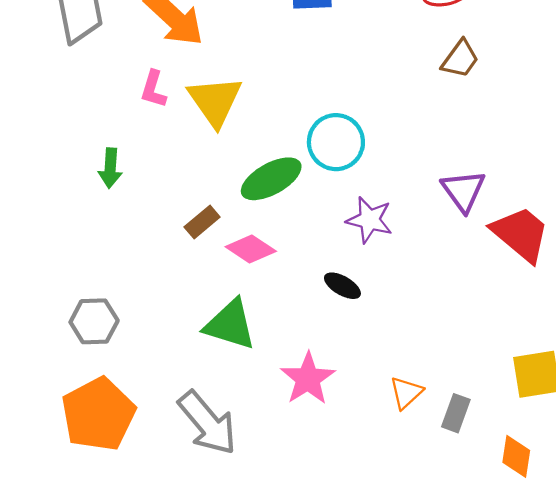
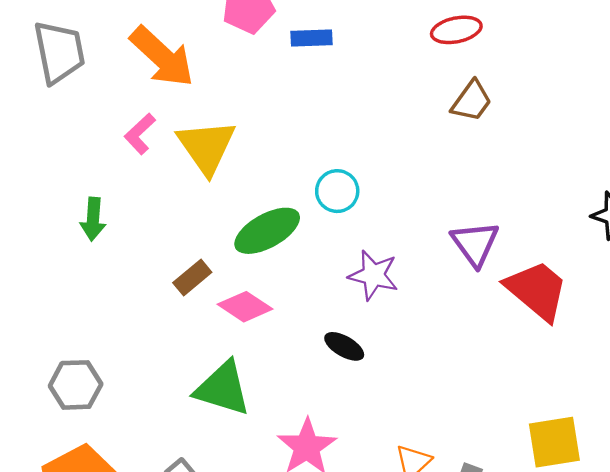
pink L-shape: (153, 89) -> (140, 134), turned 30
cyan circle: (336, 142) -> (337, 191), size x0.7

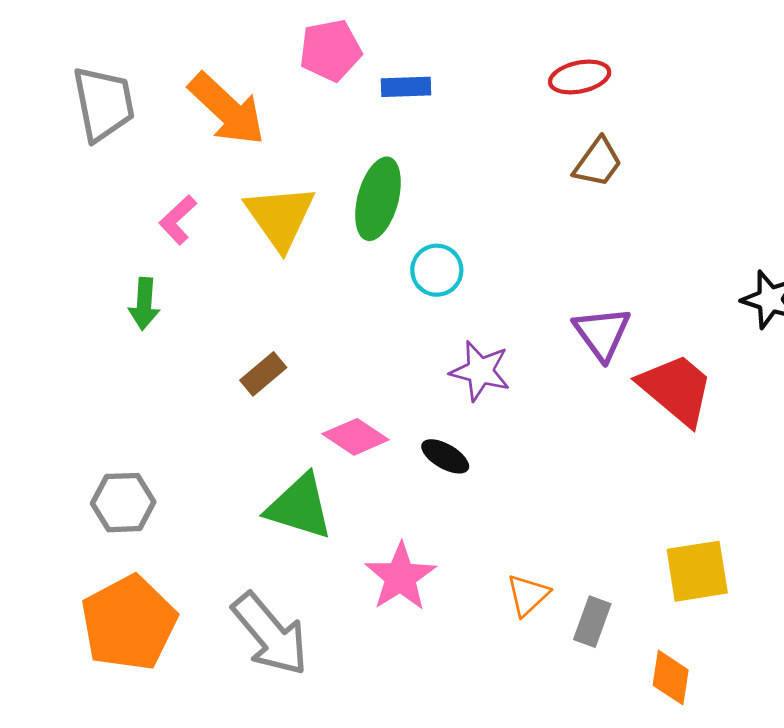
pink L-shape: (140, 134) -> (178, 220), moved
green ellipse: (267, 231) -> (378, 199), moved, turned -46
pink diamond: (245, 307) -> (356, 437), moved

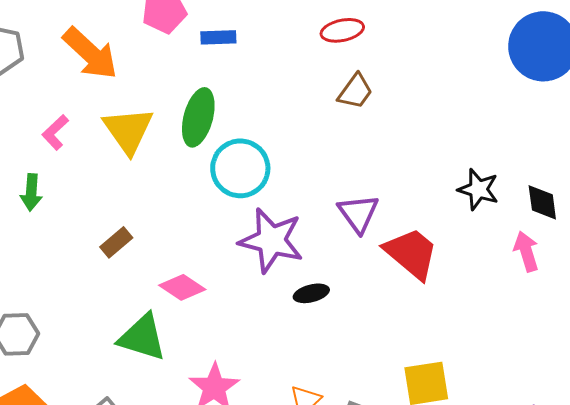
cyan circle: (437, 270) -> (240, 168), size x1.6
purple star: (480, 371) -> (271, 240), size x1.5
black ellipse: (445, 456) -> (311, 293), moved, turned -44

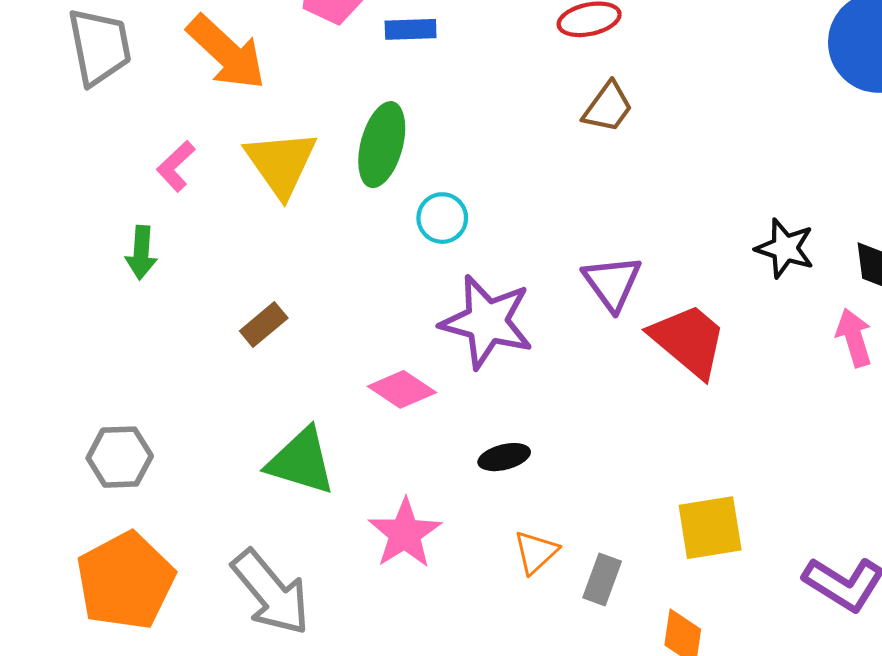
cyan circle: (240, 168) -> (442, 218), size x0.6
pink diamond: (182, 287) -> (402, 389), moved
black ellipse: (311, 293) -> (504, 457), moved

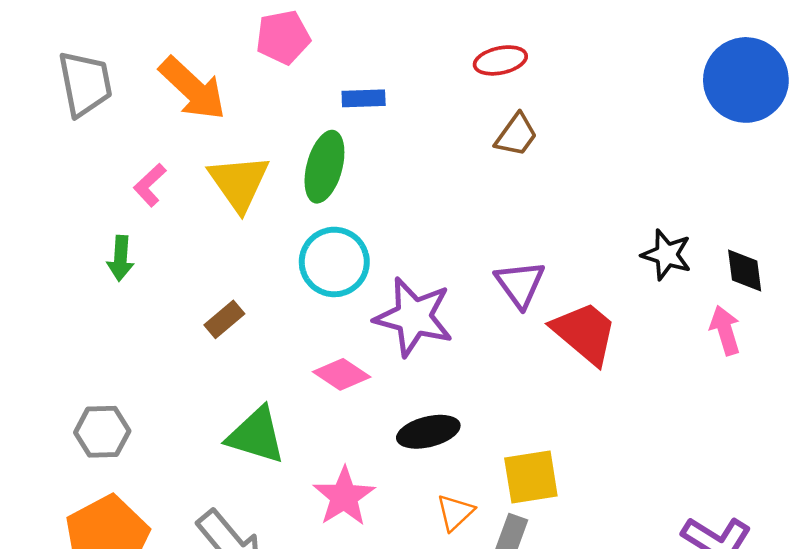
blue rectangle: (411, 29) -> (364, 98), moved
cyan circle: (442, 218) -> (334, 262), moved, size x1.6
black ellipse: (504, 457) -> (428, 432), size x1.4
yellow square: (710, 528) -> (531, 477), moved

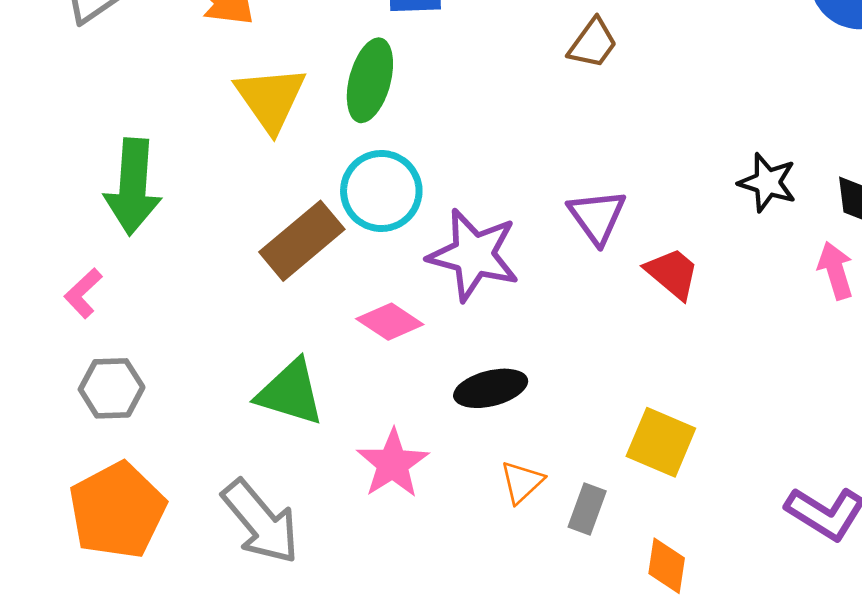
pink L-shape: (150, 185) -> (83, 293), moved
green arrow: (120, 258) -> (133, 187), size x1.8
brown rectangle: (224, 319) -> (302, 241), moved, size x1.8
red trapezoid: (585, 333) -> (672, 273), size x0.7
yellow square: (531, 477) -> (661, 442), moved, turned 32

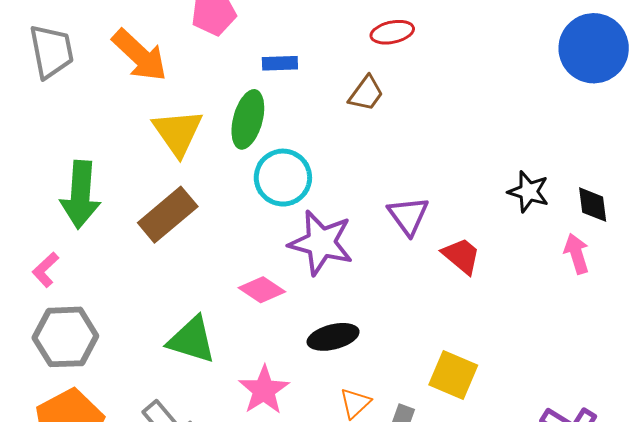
brown trapezoid: (593, 43) -> (366, 93), moved
cyan circle: (381, 191) -> (283, 178), moved
brown rectangle: (302, 241) -> (168, 215), moved
gray hexagon: (112, 388) -> (65, 337), size x1.4

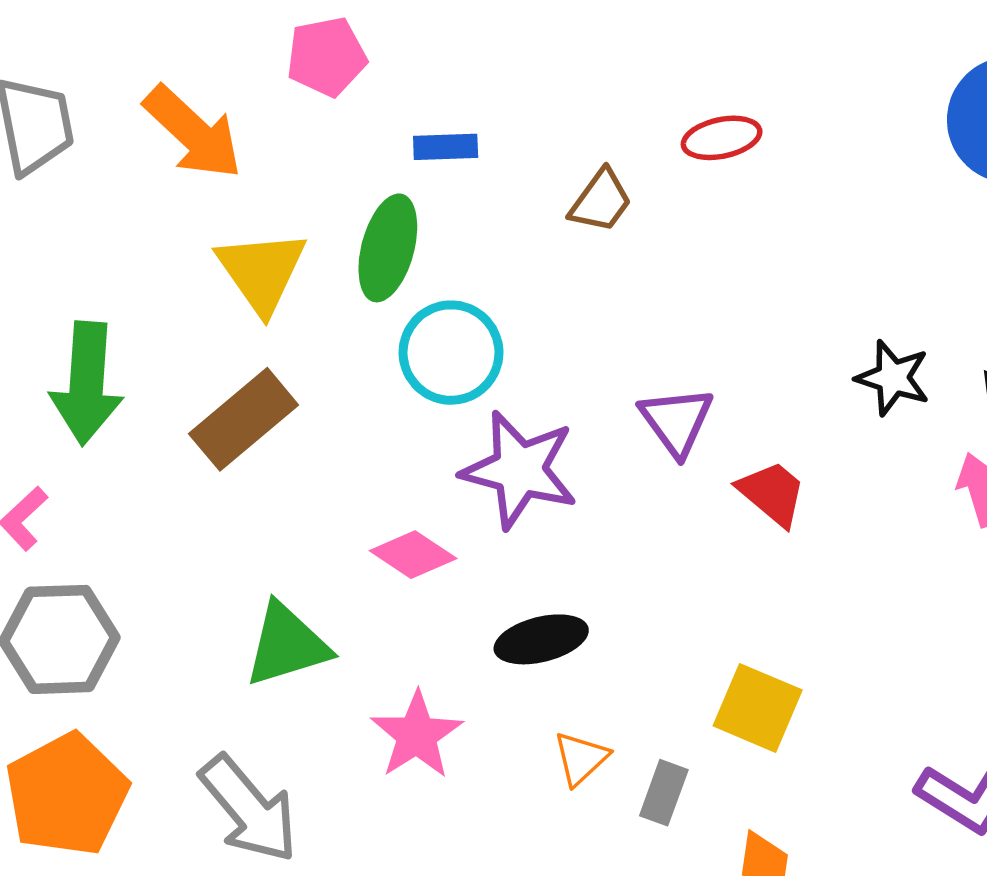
red ellipse: (392, 32) -> (722, 138), moved
green triangle: (192, 340) -> (287, 645), turned -34

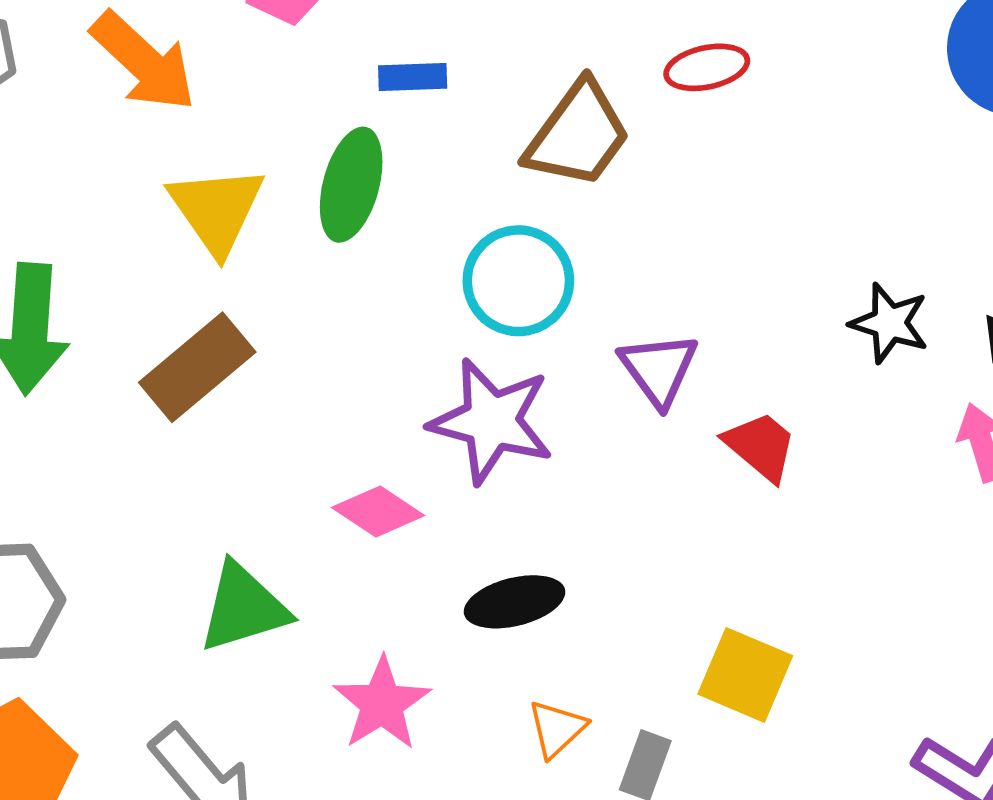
brown trapezoid: (601, 201) -> (578, 135), size x1.6
cyan circle: (451, 353) -> (518, 281), moved

